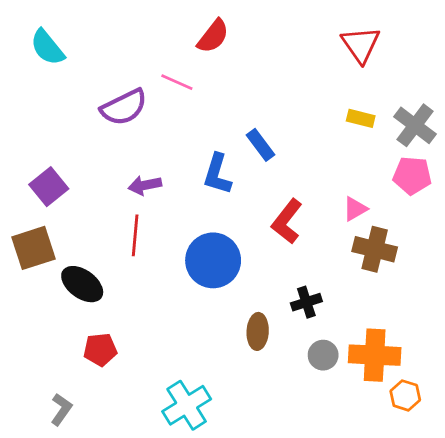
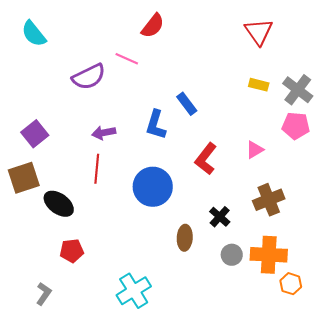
brown cross: (375, 249) -> (269, 200), moved, turned -36
black cross: (306, 302) -> (220, 217), turned -30

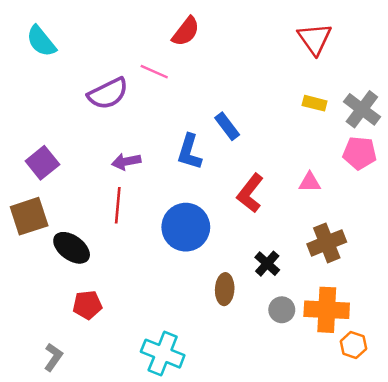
pink triangle: (255, 150) -> (310, 182), turned 30
cyan cross: (134, 291) -> (163, 354), turned -36

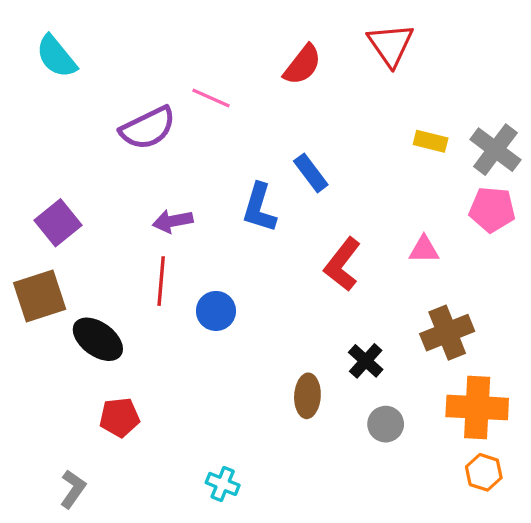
red semicircle: (186, 31) -> (302, 65), moved
red triangle: (315, 39) -> (391, 45), moved
blue circle: (186, 227) -> (216, 311), moved, size x0.6
orange cross: (327, 310) -> (477, 407), moved
cyan cross: (163, 354) -> (223, 484), size x0.6

